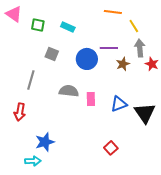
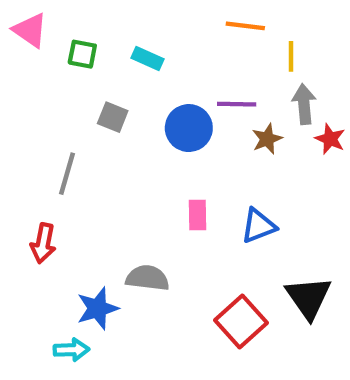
yellow line: (134, 26) -> (291, 56), turned 32
gray semicircle: (69, 91) -> (148, 278), moved
black triangle: (145, 113) -> (308, 298), moved
red square: (111, 148) -> (241, 321), size x1.6

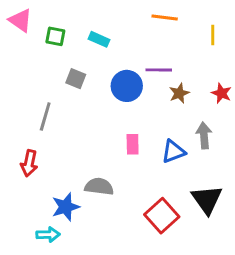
yellow line: (291, 56) -> (213, 35), moved
gray arrow: (304, 104) -> (204, 135), moved

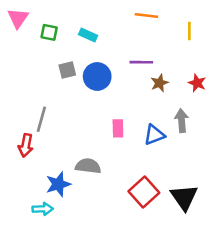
pink triangle: (20, 20) -> (18, 18), turned 30
gray square: (76, 79) -> (67, 70), turned -36
blue circle: (127, 86) -> (97, 76), moved
gray line: (45, 117) -> (41, 119), moved
black triangle: (207, 200) -> (184, 197), moved

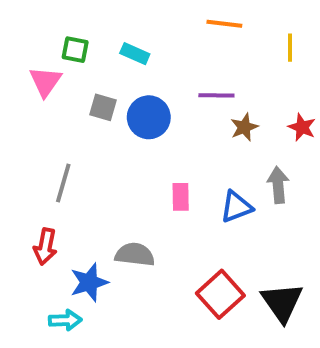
pink triangle: (18, 18) -> (45, 81), moved
gray square: (67, 70) -> (103, 107), turned 30
red arrow: (26, 145) -> (45, 247), moved

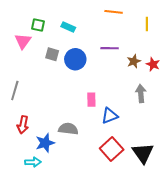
brown star: (244, 127) -> (134, 61), moved
gray line: (63, 183) -> (15, 91), moved
blue triangle: (236, 207) -> (110, 116), moved

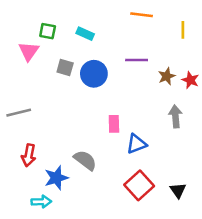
gray line: (15, 91) -> (19, 113), turned 60
gray semicircle: (68, 129) -> (85, 160), turned 30
black triangle: (143, 153) -> (178, 190), size x0.6

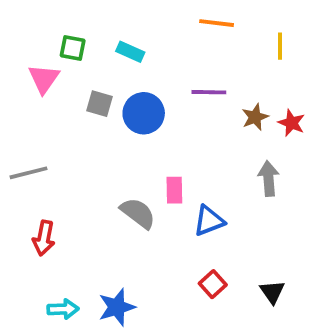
gray semicircle: (85, 160) -> (138, 213), moved
blue star: (56, 178) -> (117, 307), moved
red square: (139, 185) -> (213, 284), size x0.6

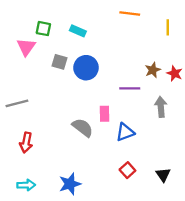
purple line: (209, 92) -> (130, 88), moved
cyan arrow: (63, 309) -> (26, 185), moved

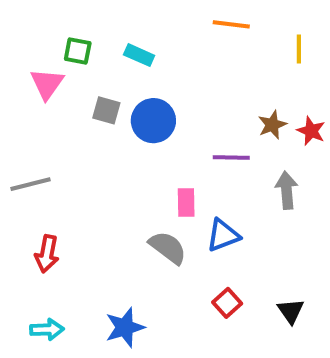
gray semicircle: (83, 128) -> (168, 248), moved

